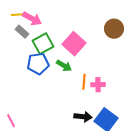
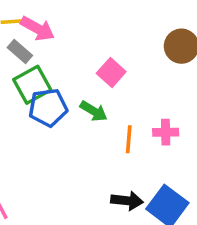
green square: (43, 44) -> (32, 85), moved
pink square: (74, 44) -> (111, 72), size x0.7
pink cross: (98, 85) -> (166, 132), moved

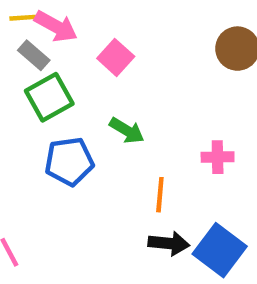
pink square: (111, 72) -> (116, 57), moved
blue pentagon: (48, 108) -> (69, 161), moved
orange line: (129, 139) -> (160, 195), moved

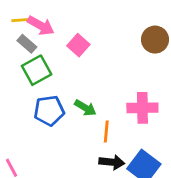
green arrow: (127, 130) -> (85, 108), moved
pink cross: (218, 157) -> (142, 108), size x1.5

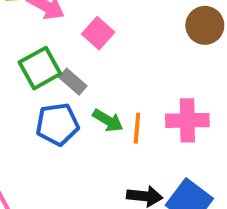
gray rectangle: (27, 44) -> (73, 82), moved
orange line: (106, 132) -> (137, 128), moved

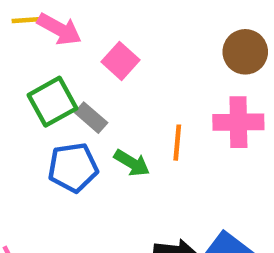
pink cross: (187, 120) -> (238, 122), moved
orange line: (137, 128) -> (177, 143), moved

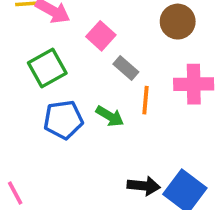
brown circle: (245, 52) -> (178, 22), moved
gray rectangle: (91, 118) -> (126, 68), moved

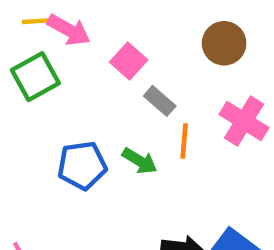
green square: (47, 68) -> (35, 77), moved
pink cross: (194, 84) -> (244, 121), turned 33

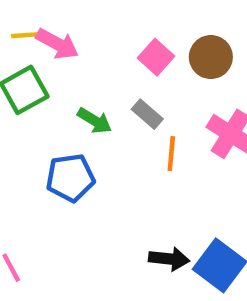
pink square: (129, 61) -> (156, 57), moved
green arrow: (140, 161) -> (95, 121), moved

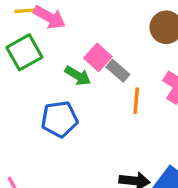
pink square: (156, 57) -> (98, 57), moved

